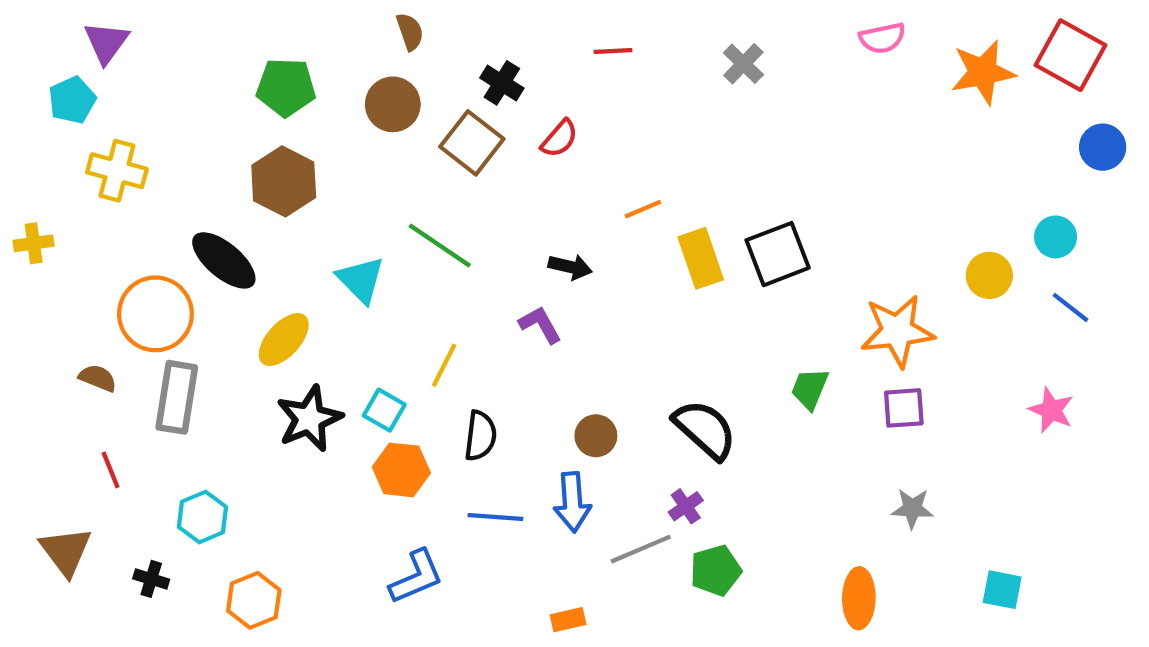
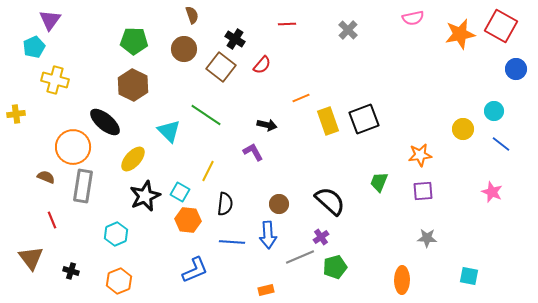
orange star: (897, 331) -> (420, 155), size x0.7
cyan hexagon: (202, 517) -> (116, 234), moved

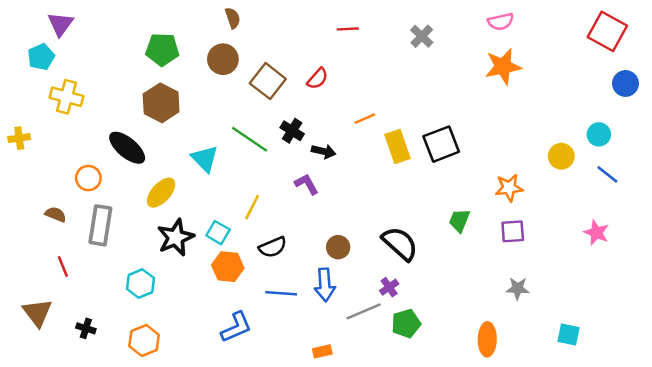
orange star: (460, 34) -> (503, 66), moved
black cross: (235, 39) -> (292, 131), moved
orange circle: (73, 147) -> (88, 178), size x0.6
black semicircle: (225, 204) -> (273, 247), turned 60

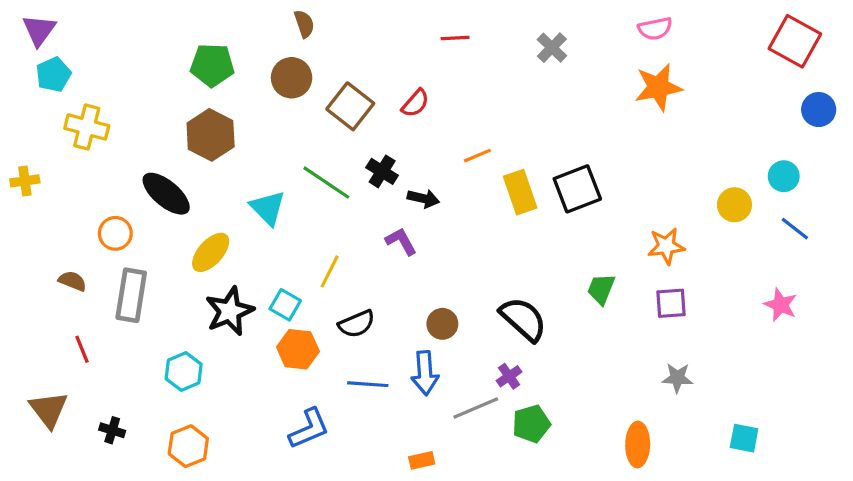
purple triangle: (60, 24) -> (39, 30), moved

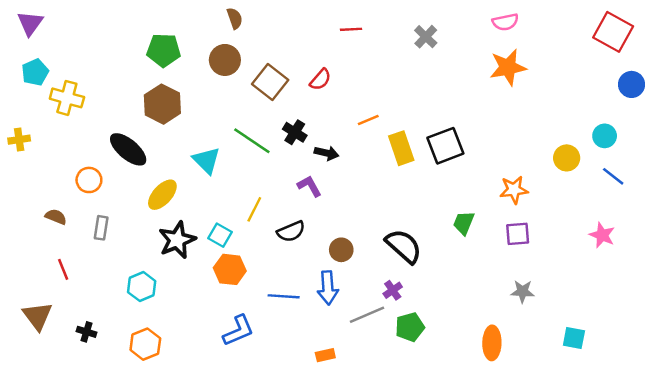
cyan pentagon: (53, 75) -> (35, 72), moved
gray rectangle: (131, 295) -> (101, 228), size x0.6
black semicircle: (357, 324) -> (291, 231), moved

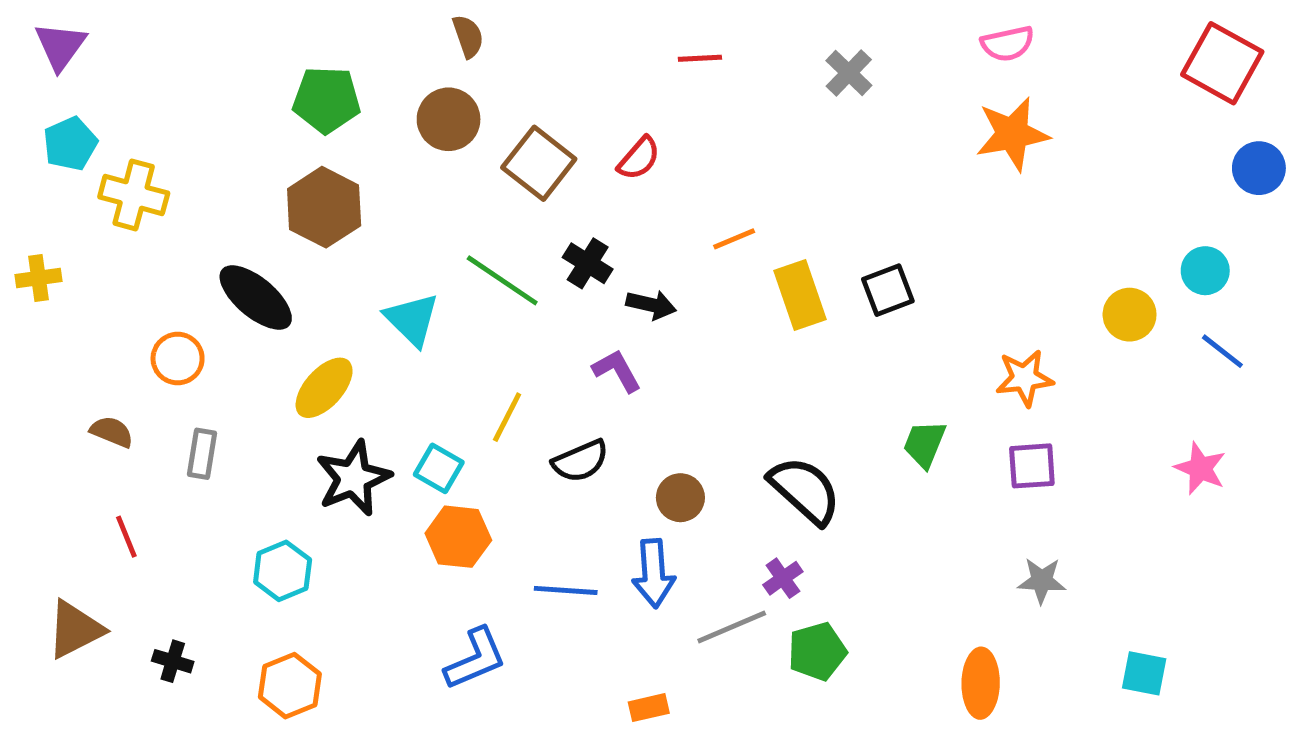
black square: (445, 146) -> (888, 290), size x0.7
brown triangle: (37, 316) -> (75, 629), turned 40

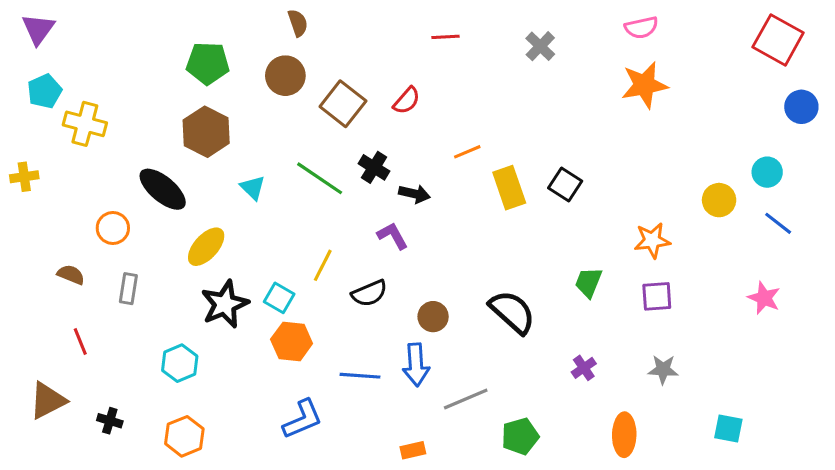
black square: (888, 290) -> (565, 184), turned -36
cyan triangle: (412, 319) -> (253, 188), moved, size x0.7
purple cross: (783, 578) -> (584, 368), moved
green pentagon: (817, 651) -> (520, 436), moved

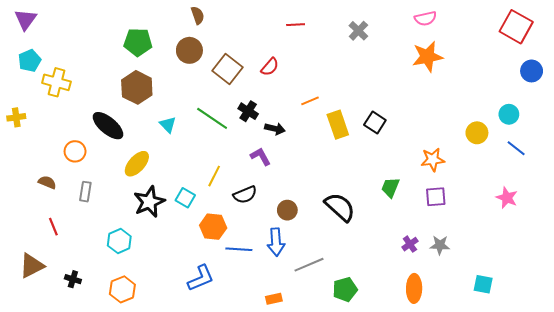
orange hexagon: (292, 341) -> (213, 227), moved
purple cross: (584, 368) -> (410, 244), moved

